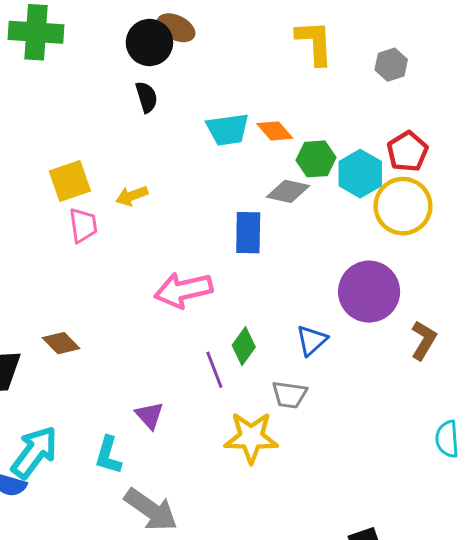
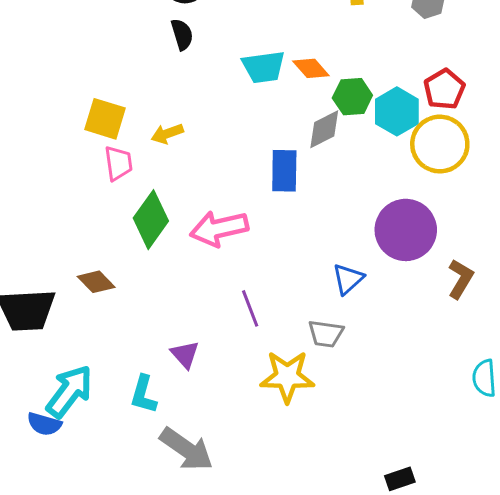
yellow square: (70, 181) -> (105, 119), turned 36
gray diamond: (288, 191) -> (324, 129), turned -39
green diamond: (244, 346) -> (151, 220), moved, size x1.5

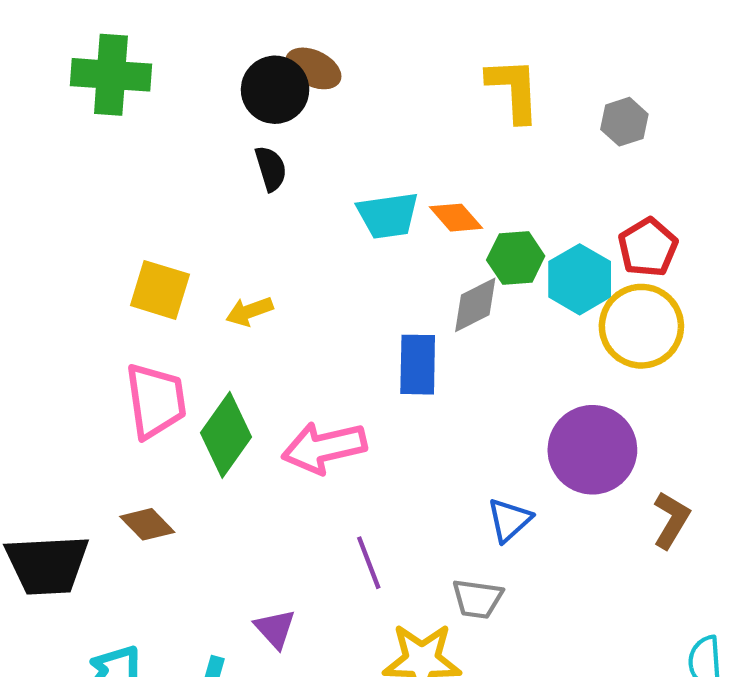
pink trapezoid: (118, 163) -> (156, 401), moved, size x1.5

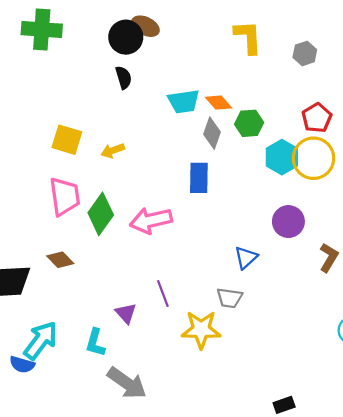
cyan hexagon: (580, 279) -> (282, 157), moved
gray diamond: (475, 305) -> (212, 133), moved, turned -44
purple circle: (592, 450) -> (288, 222), size x0.7
purple line: (369, 563) -> (163, 294), moved

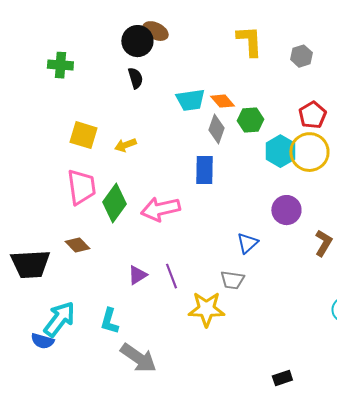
green cross: (42, 29) -> (60, 65), moved, size x0.7
purple triangle: (126, 313) -> (137, 275), moved, turned 40

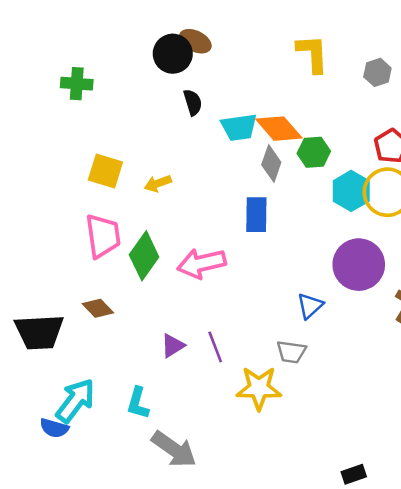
black semicircle: (135, 78) -> (193, 102), moved
orange diamond: (222, 101) -> (279, 129), size x1.5
purple circle: (286, 210) -> (359, 265), size x1.4

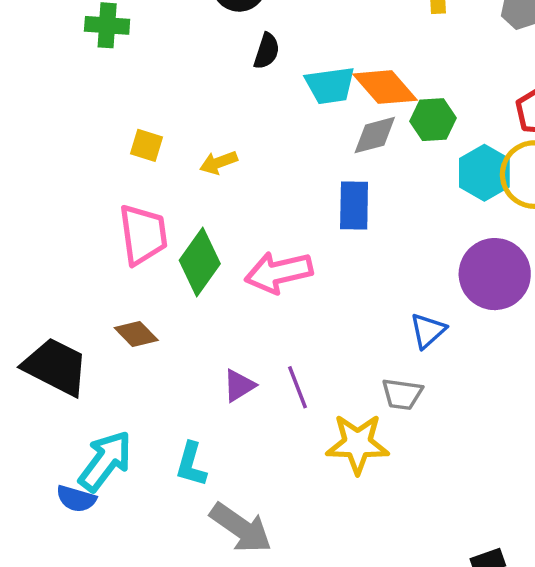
black semicircle: (193, 102) -> (267, 51), turned 35
gray diamond: (271, 163) -> (375, 135), turned 56
yellow square: (105, 171) -> (147, 145), size x0.7
black trapezoid: (39, 332) -> (56, 367), turned -150

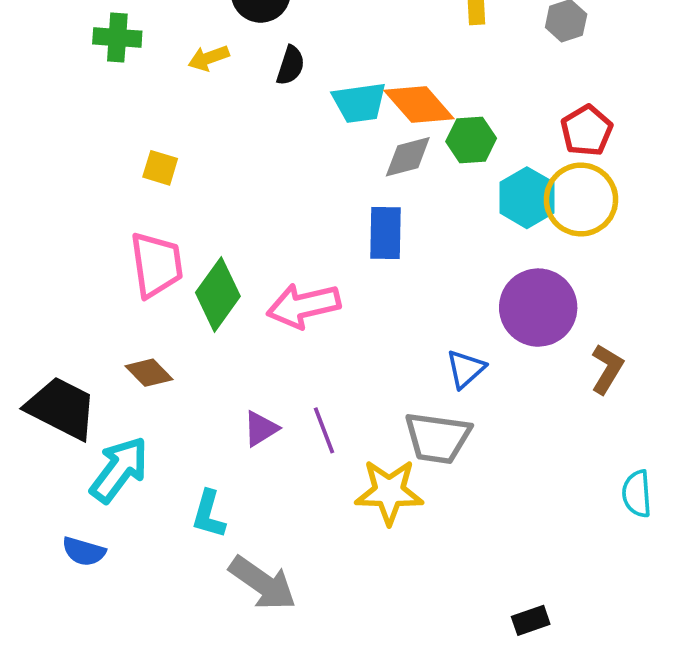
yellow arrow: (219, 163) -> (209, 58), moved
gray trapezoid: (402, 394) -> (438, 438), size x1.5
cyan arrow: (105, 461) -> (119, 470), moved

